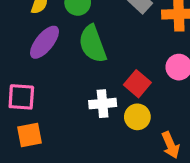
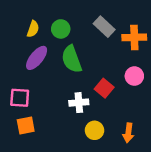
yellow circle: (137, 117) -> (95, 130), moved
orange arrow: (171, 145) -> (128, 133), turned 30

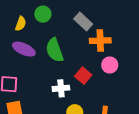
green circle: (61, 29) -> (43, 14), moved
orange cross: (134, 37) -> (100, 41), moved
purple ellipse: (37, 58) -> (24, 49), turned 75

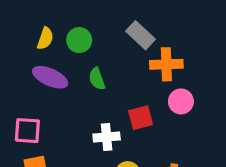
green circle: (43, 14) -> (79, 40), moved
green semicircle: (55, 50) -> (97, 79), size x0.6
red square: (83, 76) -> (141, 118), turned 35

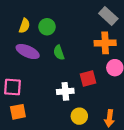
gray rectangle: (141, 35) -> (108, 16), moved

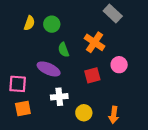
orange cross: (105, 43) -> (94, 42), moved, turned 36
purple ellipse: (28, 52) -> (49, 69), moved
white cross: (65, 91) -> (59, 97), moved

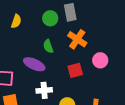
gray rectangle: (113, 13) -> (70, 12), moved, turned 36
green circle: (52, 24) -> (50, 18), moved

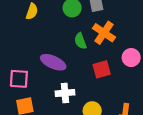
green semicircle: (48, 46) -> (80, 41), moved

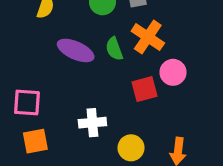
pink circle: (131, 58) -> (173, 72), moved
purple ellipse: (53, 62) -> (76, 50), moved

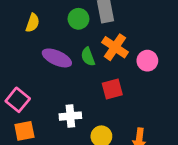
pink circle: (173, 72) -> (147, 61), moved
pink square: (27, 103) -> (18, 100), turned 35

